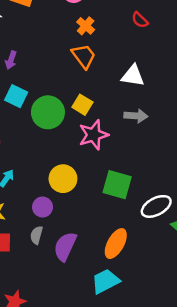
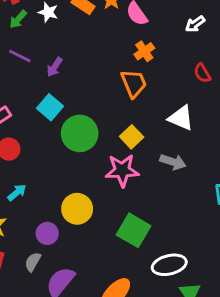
red semicircle: (140, 20) -> (202, 73), moved
yellow square: (82, 105) -> (132, 137), moved

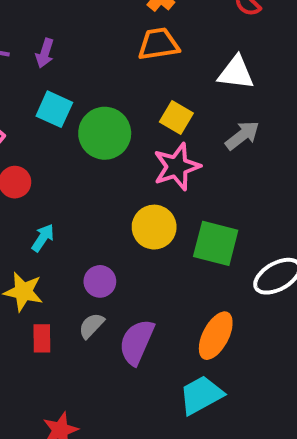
orange trapezoid: (134, 83) -> (158, 44), turned -60
gray arrow: (173, 162) -> (242, 135), turned -40
yellow circle: (77, 209) -> (154, 227), moved
gray semicircle: (33, 262) -> (91, 326), turned 30

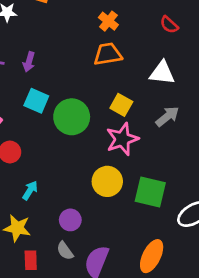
gray semicircle: (91, 326) -> (65, 251), turned -78

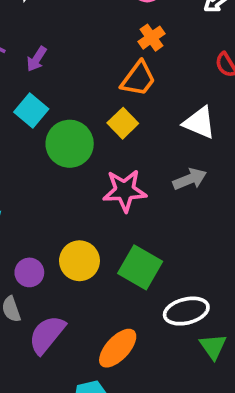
orange trapezoid: (108, 54) -> (138, 79), turned 120
yellow square: (121, 105) -> (123, 123), moved
yellow circle: (107, 181) -> (79, 261), moved

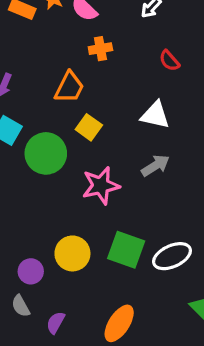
orange cross: (151, 38) -> (100, 49), turned 35
orange trapezoid: (138, 79) -> (69, 87), moved
white ellipse: (186, 311) -> (172, 256), moved
purple semicircle: (47, 335) -> (56, 323), size x0.6

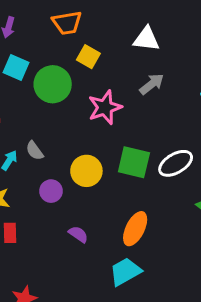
orange trapezoid: (69, 87) -> (67, 23), turned 60
gray semicircle: (21, 306) -> (35, 151), moved
purple semicircle: (56, 323) -> (78, 234), turned 102

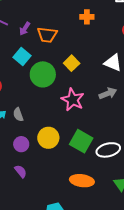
orange trapezoid: (67, 23) -> (47, 35), moved
pink star: (105, 107) -> (73, 100), turned 30
orange ellipse: (135, 229) -> (82, 181), moved, turned 55
purple semicircle: (78, 234) -> (21, 171), moved

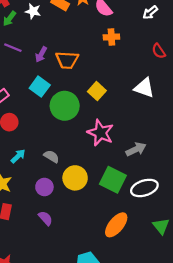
gray arrow: (108, 93) -> (136, 149), moved
gray semicircle: (18, 115) -> (51, 156), moved, turned 144
orange ellipse: (82, 181) -> (116, 225), turned -55

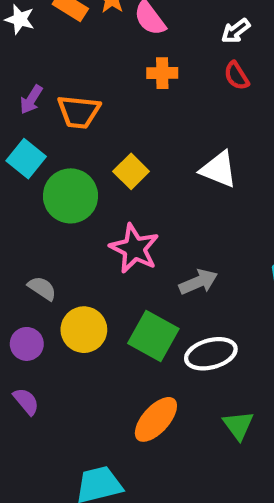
red semicircle: (159, 51) -> (236, 76), moved

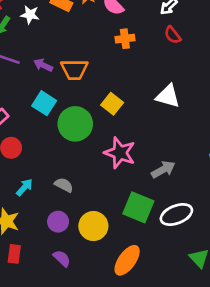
purple arrow: (31, 100) -> (43, 65), turned 90
yellow circle: (84, 330) -> (93, 226), moved
orange ellipse: (156, 419) -> (127, 260), moved

